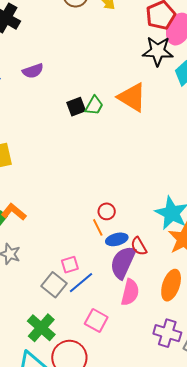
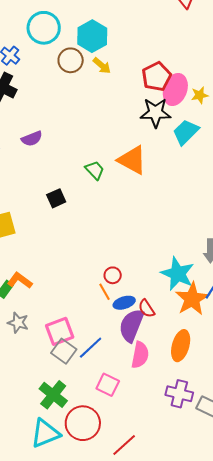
green trapezoid: (94, 106) -> (95, 170), turned -70
black square: (76, 107) -> (56, 198), moved
pink square: (70, 265) -> (60, 331), moved, size x1.6

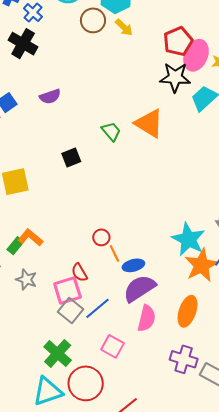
red circle: (113, 275) -> (101, 237), moved
red semicircle: (146, 308) -> (79, 272), moved
purple semicircle: (131, 325) -> (139, 288), turned 32

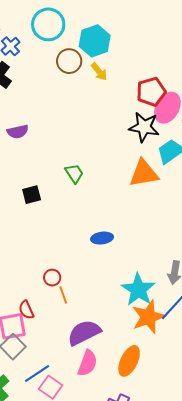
orange triangle: (149, 123) -> (144, 173), moved, turned -48
blue ellipse: (133, 265) -> (102, 238), moved
blue line: (97, 308) -> (37, 373), moved

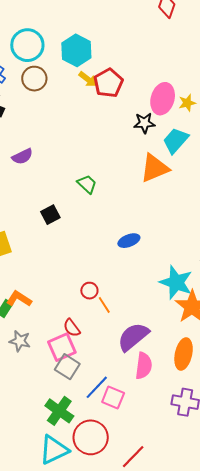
brown circle: (69, 61) -> (34, 79), moved
red pentagon: (151, 92) -> (108, 83), moved
black star: (144, 127) -> (144, 123), size x0.7

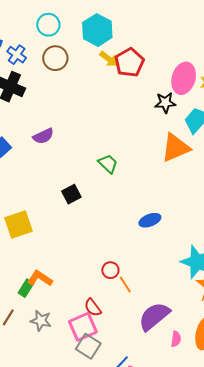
cyan circle: (27, 45) -> (48, 25), size x0.7
pink semicircle: (144, 366) -> (176, 339), moved, size x0.6

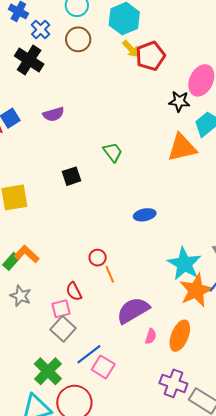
pink square: (83, 327) -> (61, 309), size x0.7

